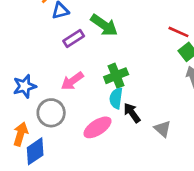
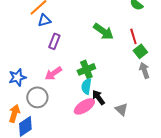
green arrow: (104, 25) -> (103, 31), moved
red line: (178, 32) -> (133, 36), turned 49
purple rectangle: (74, 39) -> (54, 41), turned -35
pink ellipse: (97, 127) -> (84, 106), moved

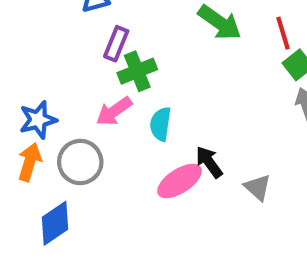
green cross: (86, 69) -> (137, 71), moved
cyan semicircle: (86, 86) -> (161, 124), moved
orange arrow: (14, 113) -> (30, 162), moved

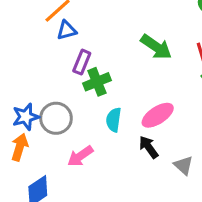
pink arrow: (114, 111) -> (80, 156), moved
gray circle: (80, 162) -> (56, 118), moved
pink ellipse: (180, 181) -> (158, 115), moved

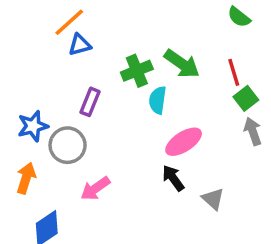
purple rectangle: (82, 62) -> (90, 102), moved
green cross: (97, 82) -> (137, 71), moved
blue star: (26, 117) -> (33, 126), moved
cyan semicircle: (114, 120) -> (158, 100), moved

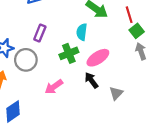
green cross: (137, 71) -> (69, 53), moved
pink arrow: (95, 188) -> (54, 87), moved
gray triangle: (213, 199) -> (116, 93), turned 32

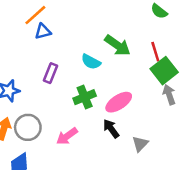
green square: (137, 31) -> (164, 71), size x1.5
cyan semicircle: (82, 32) -> (91, 62), moved, turned -70
gray circle: (26, 60) -> (28, 127), moved

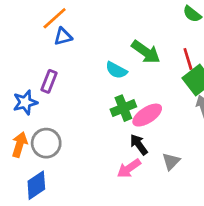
purple rectangle: (51, 73) -> (49, 81), moved
green cross: (85, 97) -> (123, 108), moved
pink arrow: (67, 136) -> (129, 168), moved

